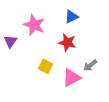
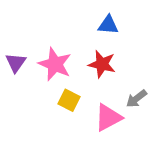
blue triangle: (71, 17) -> (108, 25), turned 32
pink star: (34, 25) -> (55, 64), moved

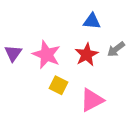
red star: (102, 64) -> (87, 55), turned 30
gray arrow: (136, 99) -> (116, 49), moved

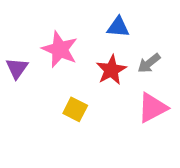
pink star: (46, 55) -> (60, 49), moved
pink triangle: (92, 100) -> (152, 108), moved

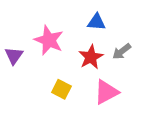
pink triangle: (152, 108) -> (106, 92), moved

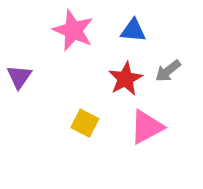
pink star: (49, 40) -> (73, 30), moved

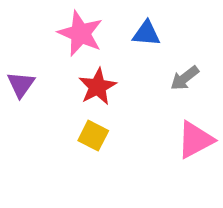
red star: (125, 79) -> (97, 87), moved
pink triangle: (147, 127) -> (195, 140), moved

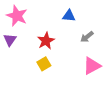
pink star: (80, 33) -> (17, 16), moved
yellow square: (93, 136) -> (44, 64), turned 32

